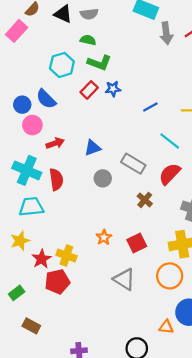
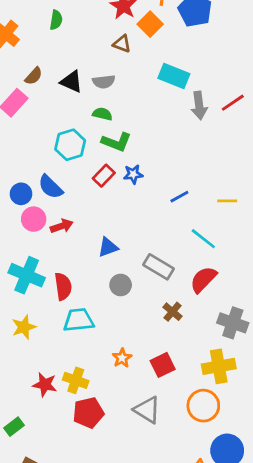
red arrow: (55, 143) -> (62, 226), moved
cyan trapezoid: (31, 207) -> (79, 320), moved
yellow star: (20, 241) -> (24, 327), moved
red star: (42, 259) -> (45, 385), turned -30
red pentagon: (57, 282) -> (88, 413), moved

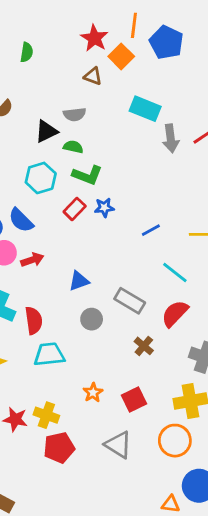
black triangle: (71, 82) -> (46, 131), moved, turned -50

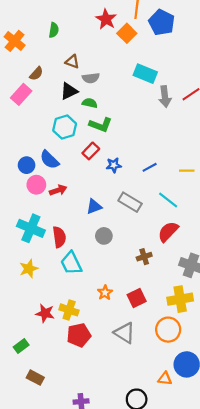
brown triangle: (93, 76) -> (72, 62), moved
blue star: (104, 208) -> (114, 165), moved
gray rectangle: (130, 301) -> (130, 202), moved
brown cross: (144, 346) -> (144, 257), turned 32
cyan trapezoid: (49, 354) -> (71, 263), turned -110

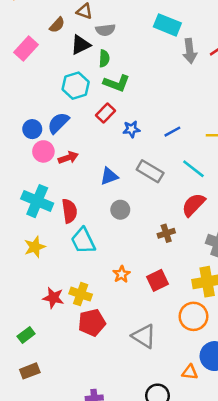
brown semicircle: (36, 74) -> (57, 25), moved
green semicircle: (90, 103) -> (104, 58), turned 80
blue semicircle: (49, 160) -> (58, 123), turned 90
gray triangle: (125, 333) -> (144, 336), moved
brown rectangle: (35, 378) -> (30, 371), moved, turned -49

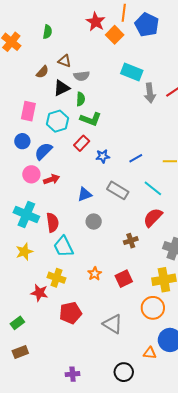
pink rectangle: (26, 48) -> (28, 111), moved, turned -30
blue circle: (32, 129) -> (22, 141), moved
yellow cross: (81, 294) -> (56, 278), moved

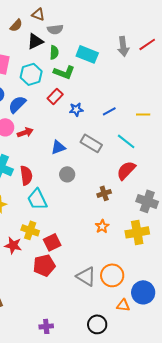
cyan rectangle: (132, 72) -> (87, 54), moved
orange star: (95, 274) -> (102, 226), moved
red square: (124, 279) -> (52, 242), moved
orange circle: (153, 308) -> (112, 275), moved

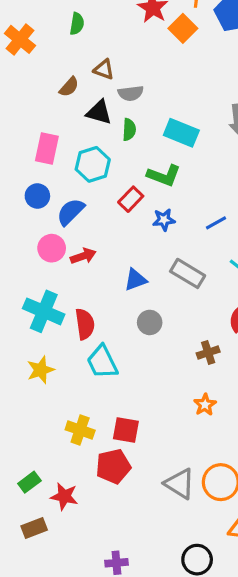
black triangle: (35, 41) -> (99, 112), turned 42
green L-shape: (64, 72) -> (164, 175), moved
yellow cross: (30, 230) -> (80, 430), moved
red square: (52, 242) -> (126, 430), turned 36
red star: (13, 245) -> (64, 496), moved

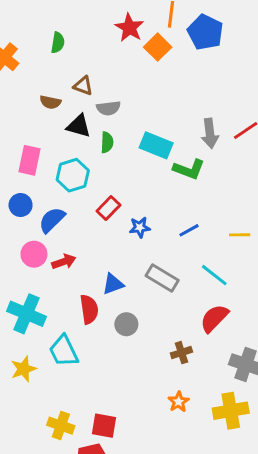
brown semicircle: (69, 87) -> (50, 102), turned 60
green L-shape: (164, 175) -> (189, 169), moved
red semicircle: (85, 324) -> (89, 309), moved
cyan trapezoid: (102, 362) -> (64, 351), moved

